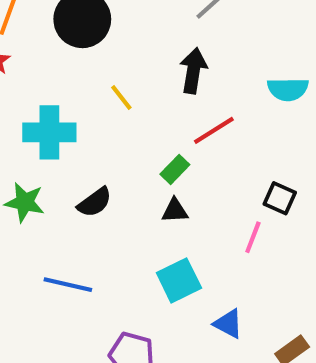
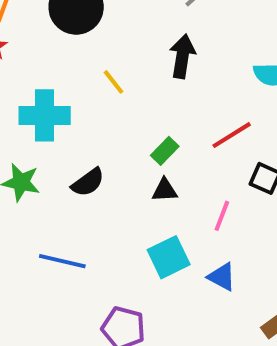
red line: (214, 130) -> (232, 135), moved
pink line: (253, 237) -> (222, 216), moved
blue triangle: (228, 324) -> (222, 277), moved

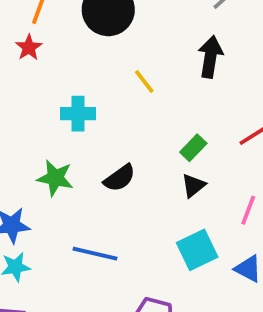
cyan cross: (45, 115) -> (78, 114), size x0.7
black triangle: (165, 190) -> (193, 186), turned -36

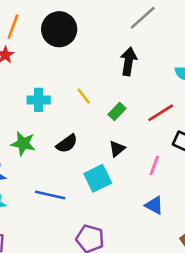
yellow line: (144, 82) -> (84, 96), moved
green rectangle: (193, 148) -> (117, 111), moved
cyan square: (197, 250) -> (98, 178), moved

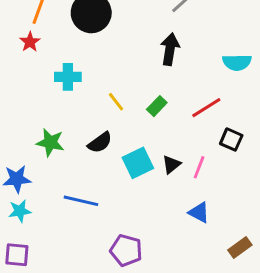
yellow line: (84, 96) -> (116, 102), moved
cyan cross: (39, 100) -> (68, 77), moved
black triangle: (117, 149) -> (171, 164), moved
cyan square: (98, 178) -> (138, 163), moved

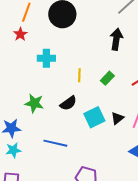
yellow line: (116, 102) -> (79, 75), turned 40

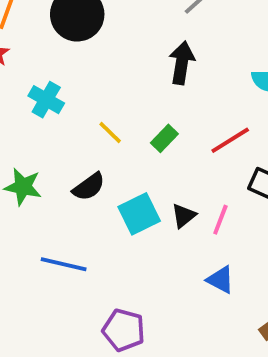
cyan cross: (46, 58) -> (46, 100), turned 30
yellow line: (79, 75) -> (110, 133), turned -48

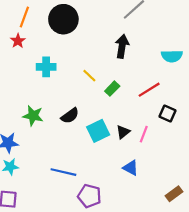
cyan cross: (46, 100) -> (46, 67), turned -30
yellow line: (110, 133) -> (89, 76), moved
blue line: (64, 264) -> (63, 172), moved
blue triangle: (220, 280) -> (131, 168), moved

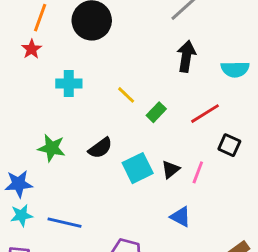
black arrow: (122, 46) -> (186, 56), moved
blue line: (63, 172) -> (65, 223), moved

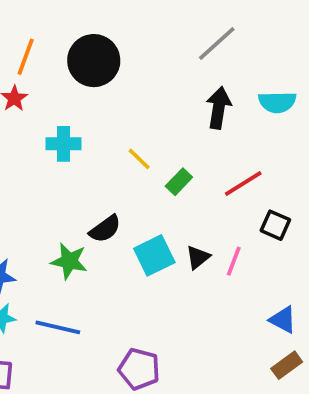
cyan semicircle: (235, 69) -> (277, 102), moved
green star: (52, 148) -> (69, 261), moved
blue triangle: (181, 217) -> (283, 320), moved

